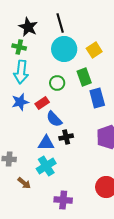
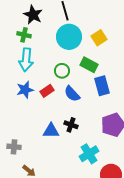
green rectangle: (84, 77) -> (89, 65), turned -42
blue semicircle: (54, 119) -> (72, 94), moved
black cross: (66, 137) -> (71, 125), turned 32
cyan cross: (46, 166) -> (89, 154), moved

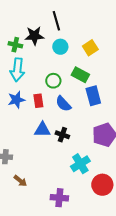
black star: (33, 15) -> (34, 36), moved, turned -30
cyan circle: (69, 37) -> (60, 47), size x0.6
red rectangle: (47, 91) -> (38, 101), turned -64
blue triangle: (51, 131) -> (42, 130), moved

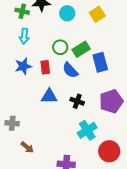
cyan arrow: (17, 70) -> (24, 36), size x0.7
green rectangle: (80, 75) -> (81, 49), moved, turned -60
black cross: (62, 135) -> (77, 101), moved

